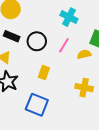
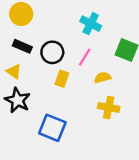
yellow semicircle: (84, 54) -> (103, 77), moved
yellow rectangle: (44, 72) -> (62, 79), moved

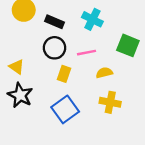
black rectangle: (22, 46) -> (55, 22), moved
pink line: (85, 57) -> (86, 53), turned 48
blue square: (52, 128) -> (65, 109), moved, turned 32

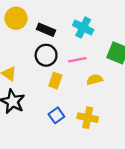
yellow cross: (110, 102) -> (88, 118), moved
blue square: (65, 109) -> (56, 115), size x0.6

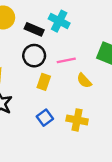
cyan cross: (83, 27) -> (59, 21), moved
yellow semicircle: (95, 80) -> (84, 81), turned -119

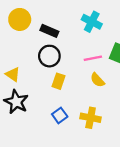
cyan cross: (59, 21) -> (92, 22), moved
pink line: (66, 60) -> (93, 58), moved

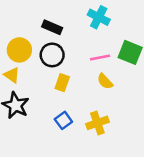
yellow circle: (20, 19) -> (19, 50), moved
yellow cross: (91, 118) -> (97, 123), turned -30

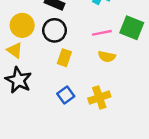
yellow semicircle: (105, 81) -> (107, 56), turned -35

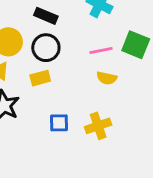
yellow rectangle: (64, 58) -> (40, 78), moved, turned 56
blue square: (66, 95) -> (59, 123), turned 35

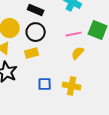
yellow semicircle: (107, 78) -> (78, 53), turned 120
yellow cross: (98, 126) -> (72, 86), turned 30

